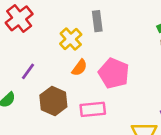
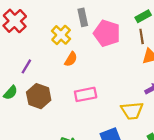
pink pentagon: (114, 73) -> (107, 33), moved
brown hexagon: (53, 101) -> (39, 96), moved

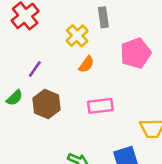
pink pentagon: (107, 33) -> (136, 53), moved, turned 30

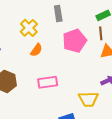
gray rectangle: (103, 17) -> (58, 13), moved

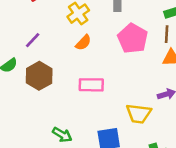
pink pentagon: (75, 41) -> (133, 38), turned -30

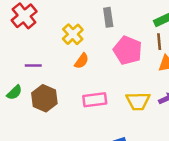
purple line: (33, 40) -> (33, 65), turned 56
yellow trapezoid: (139, 114) -> (138, 101), moved

